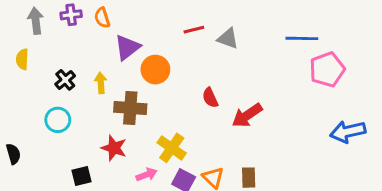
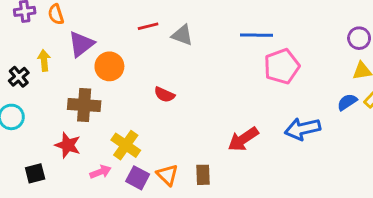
yellow arrow: (101, 83) -> (44, 60), moved
red semicircle: (210, 98) -> (164, 95), turned -42
red arrow: (247, 115) -> (243, 139), moved

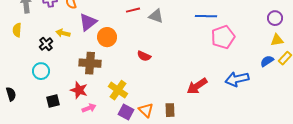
yellow arrow: (44, 60) -> (63, 33), turned -72
pink arrow: (100, 172) -> (89, 108), moved
black square: (35, 173) -> (53, 101), moved

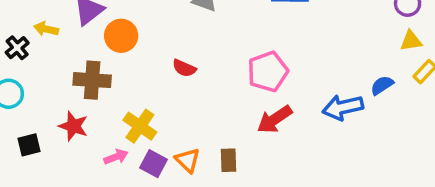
pink pentagon: (223, 37) -> (268, 72), moved
blue semicircle: (267, 61) -> (382, 85), moved
pink arrow: (89, 108) -> (116, 157), moved

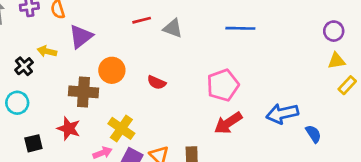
orange circle: (121, 36) -> (112, 70), moved
blue semicircle: (382, 85) -> (313, 134), moved, turned 90

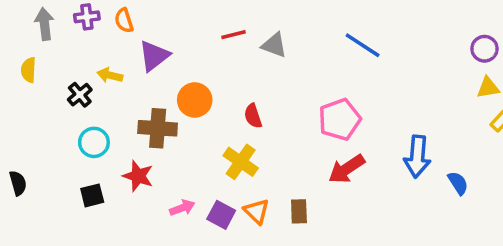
blue line: (240, 28) -> (363, 45), turned 32
red semicircle: (157, 82) -> (253, 116), turned 48
cyan circle: (17, 103) -> (94, 142), moved
blue arrow: (282, 114) -> (417, 157), turned -72
yellow cross: (121, 128) -> (241, 162), moved

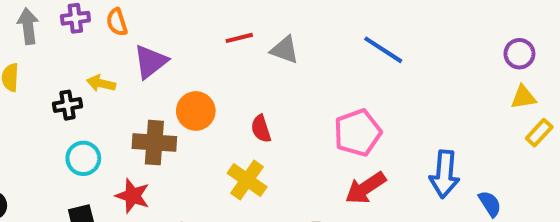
black cross: (80, 95) -> (68, 105), turned 30

